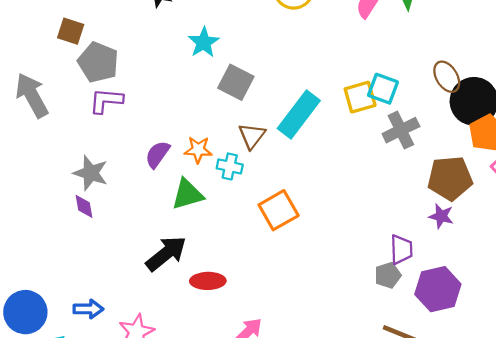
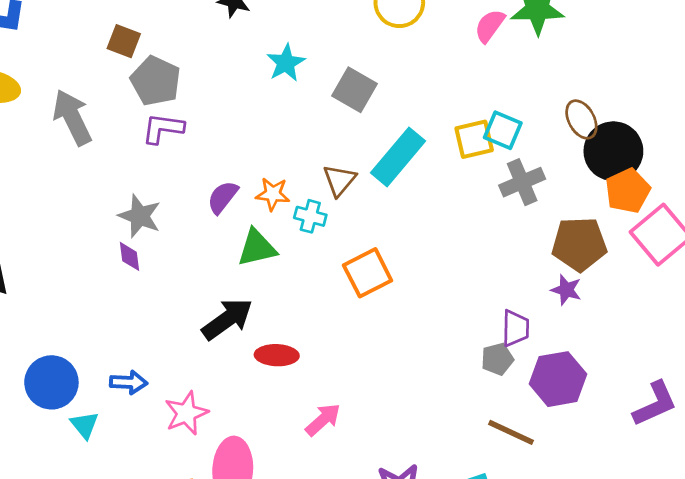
gray square: (236, 82) -> (354, 90), moved

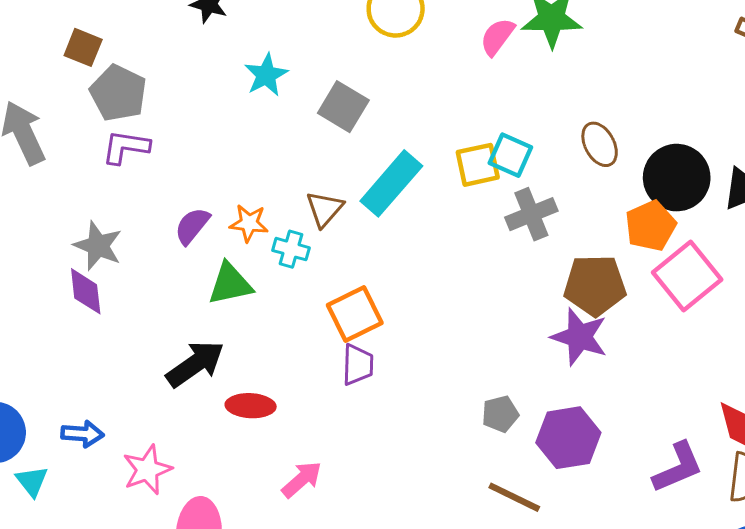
black circle: (613, 151) -> (677, 178), moved
purple diamond: (129, 256) -> (86, 291), size x1.4
purple star: (566, 290) -> (579, 337), size x1.6
purple trapezoid: (516, 328) -> (358, 365), moved

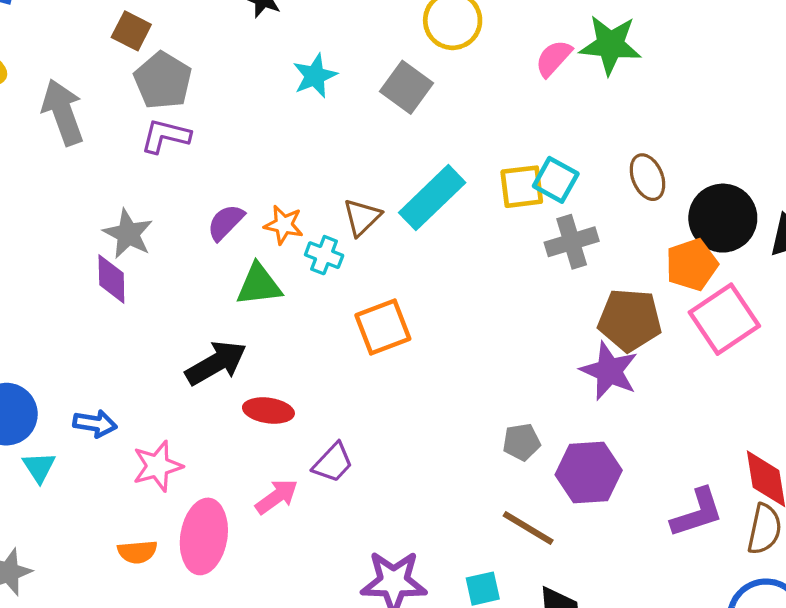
gray square: (343, 107) -> (406, 87), moved
purple trapezoid: (358, 365) -> (333, 463), moved, turned 36
pink arrow: (302, 479) -> (277, 497), moved

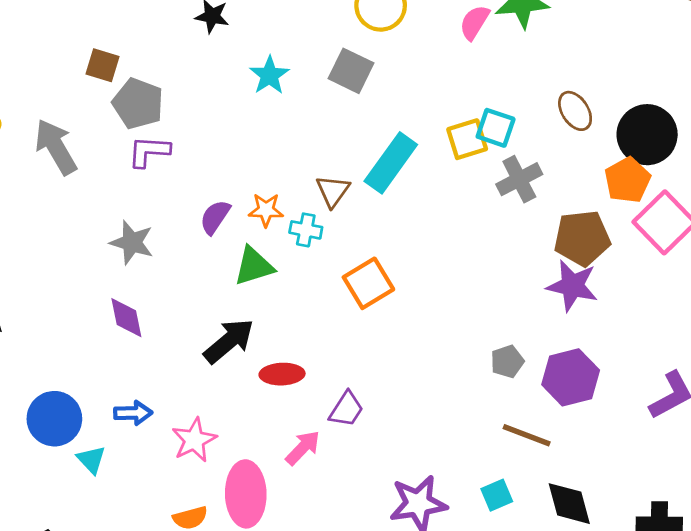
purple diamond: (111, 279) -> (126, 318), moved

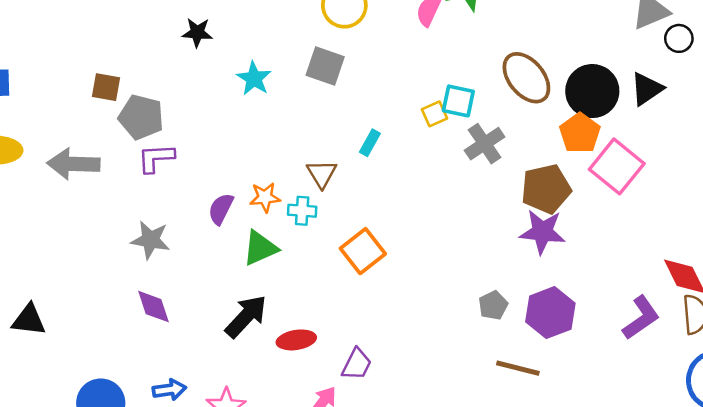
brown ellipse: (575, 111) -> (526, 78), size x1.5
yellow square: (467, 139) -> (434, 114), size x0.7
gray arrow: (56, 147) -> (74, 164), turned -51
cyan rectangle: (391, 163) -> (370, 143), size x0.5

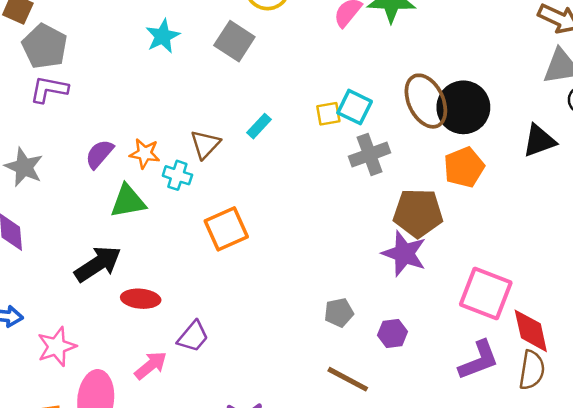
black circle: (592, 91) -> (463, 107), moved
pink square: (617, 166) -> (486, 293), moved, turned -32
purple hexagon: (550, 313) -> (393, 333), size x0.6

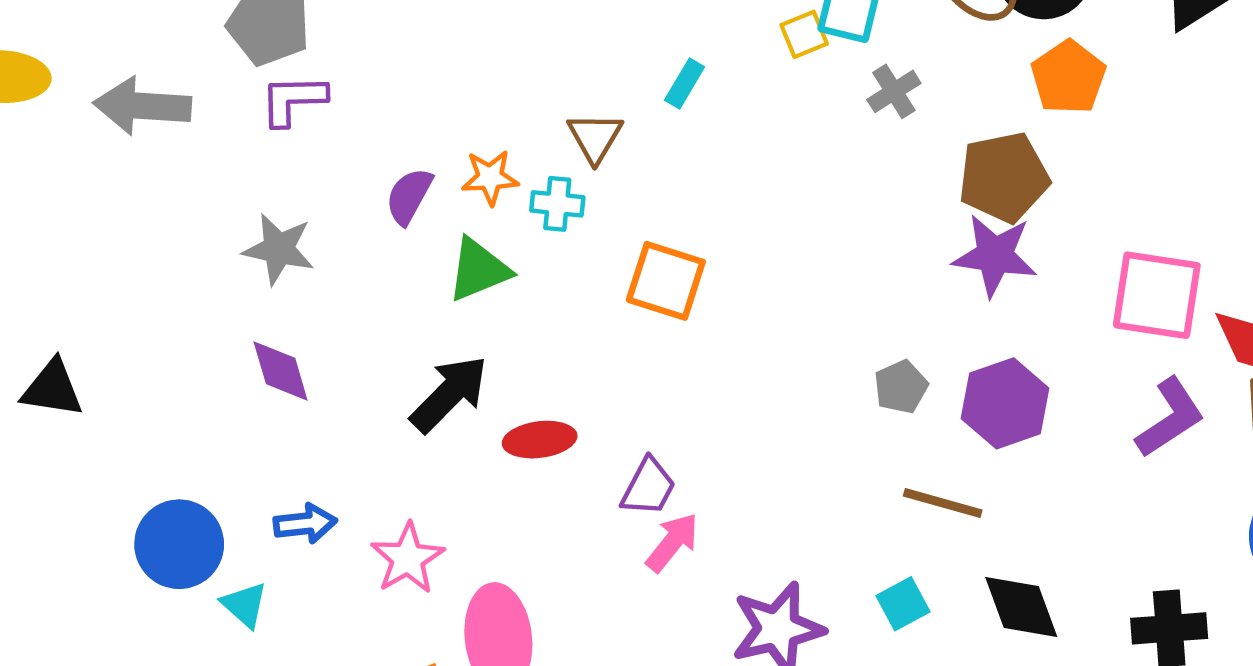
gray cross: (370, 155) -> (894, 91), size x0.7
orange square: (226, 229) -> (666, 281), turned -36
purple hexagon: (393, 333) -> (1005, 403), size x1.6
pink arrow: (151, 365) -> (672, 542), moved

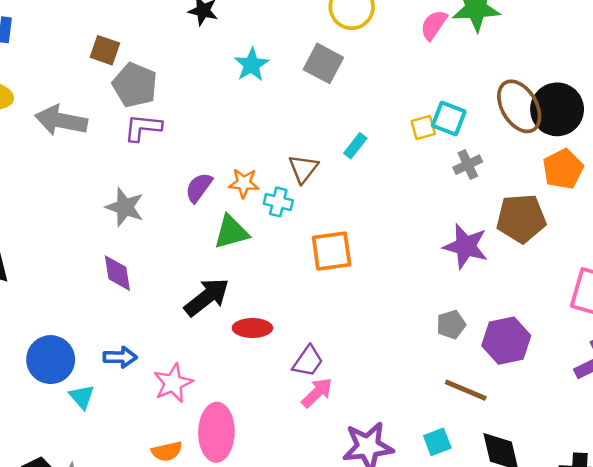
purple star: (995, 255) -> (466, 246), moved
orange square: (666, 281) -> (332, 251), turned -33

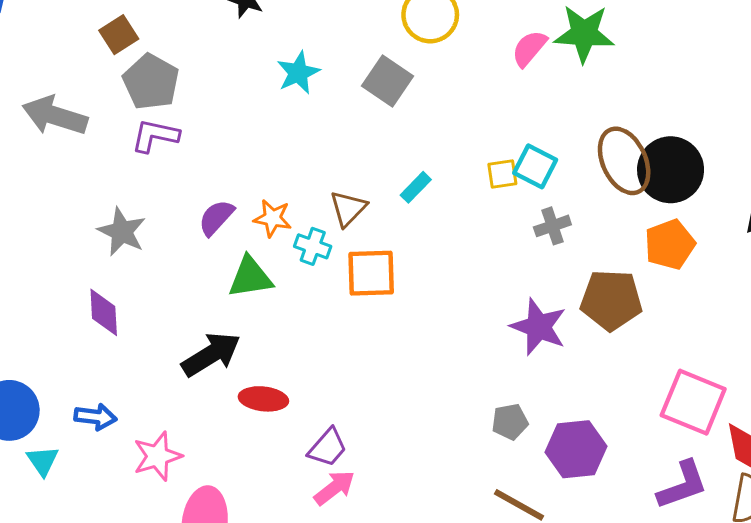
brown square: (105, 50) -> (119, 35), turned 32
orange square: (332, 251) -> (371, 273), moved

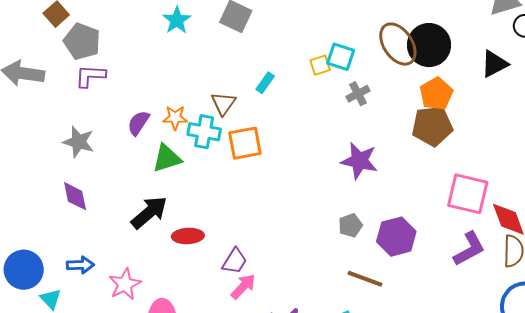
cyan cross: (313, 246) -> (204, 132), size x1.4
brown pentagon: (611, 300) -> (432, 126), moved

